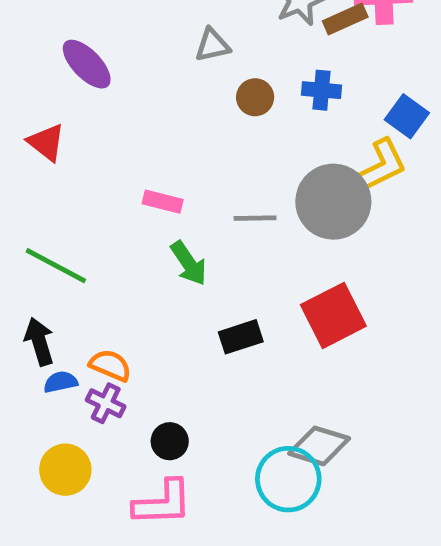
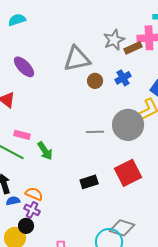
gray triangle: (212, 45) -> (77, 59), size x1.8
blue cross: (321, 90) -> (123, 78), turned -35
pink rectangle: (163, 202) -> (22, 135), moved
green arrow: (189, 263) -> (45, 151), moved
black circle: (170, 441) -> (26, 226), moved

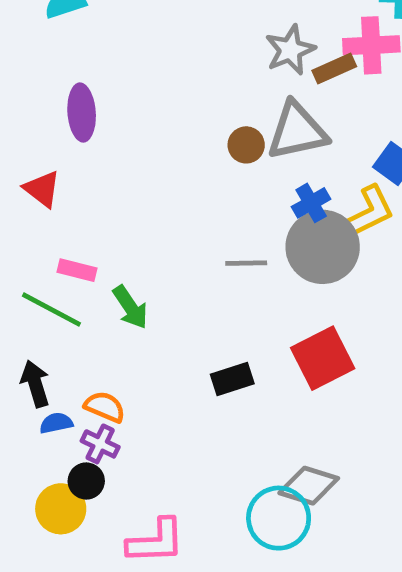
gray triangle: (77, 59) -> (297, 131), moved
purple ellipse: (24, 67) -> (82, 113), turned 40
blue cross: (123, 78) -> (311, 203), moved

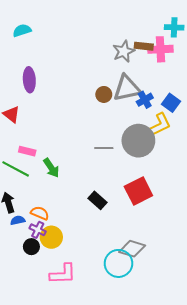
brown rectangle: (334, 68) -> (144, 46), moved, turned 30
blue cross: (311, 203) -> (145, 100), moved
black rectangle: (232, 379) -> (98, 200), turned 60
yellow circle: (61, 509) -> (51, 237), moved

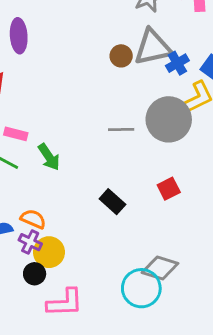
red square: (138, 191) -> (169, 189), size x0.6
black circle: (31, 247) -> (35, 274), moved

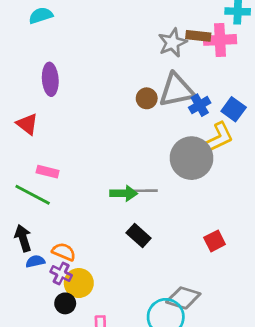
gray line: (121, 130) -> (145, 191), moved
green arrow: (49, 157) -> (124, 193), moved, turned -55
red square: (169, 189) -> (215, 241), moved

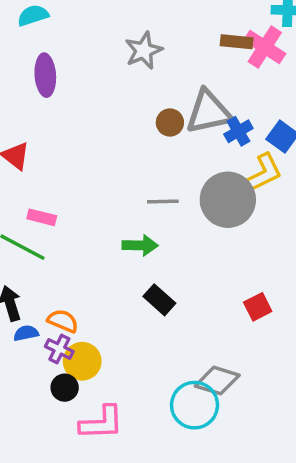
pink cross: (220, 40) -> (265, 47), turned 36
gray star: (172, 43) -> (144, 51), moved
purple ellipse: (50, 79) -> (45, 75), moved
gray line: (145, 191) -> (163, 201), moved

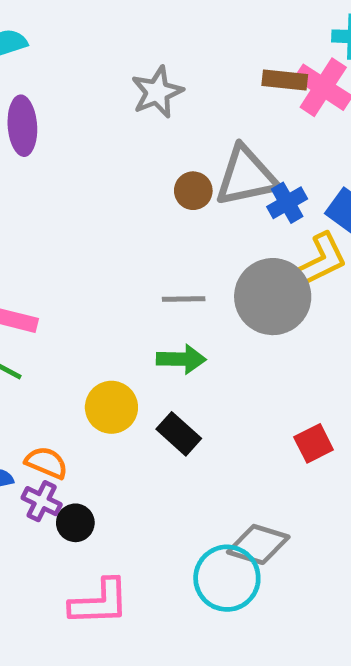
green arrow: (140, 245) -> (181, 359), moved
yellow circle: (82, 361) -> (111, 407), moved
black circle: (65, 388) -> (75, 523), moved

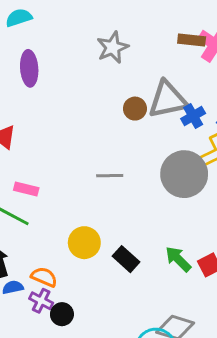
gray line: (184, 299) -> (110, 176), moved
green arrow: (181, 359) -> (178, 259), moved, turned -136

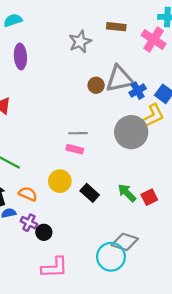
brown rectangle: (192, 40) -> (116, 27), moved
pink rectangle: (26, 189) -> (75, 149), moved
orange semicircle: (44, 277) -> (28, 194), moved

